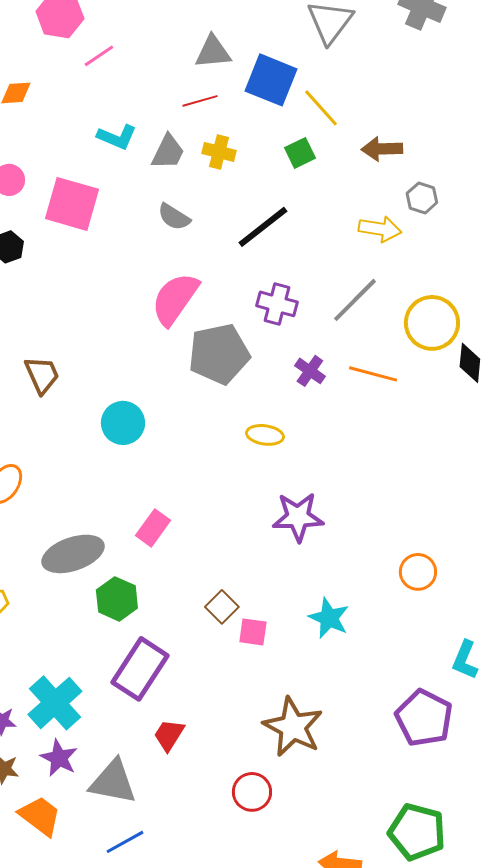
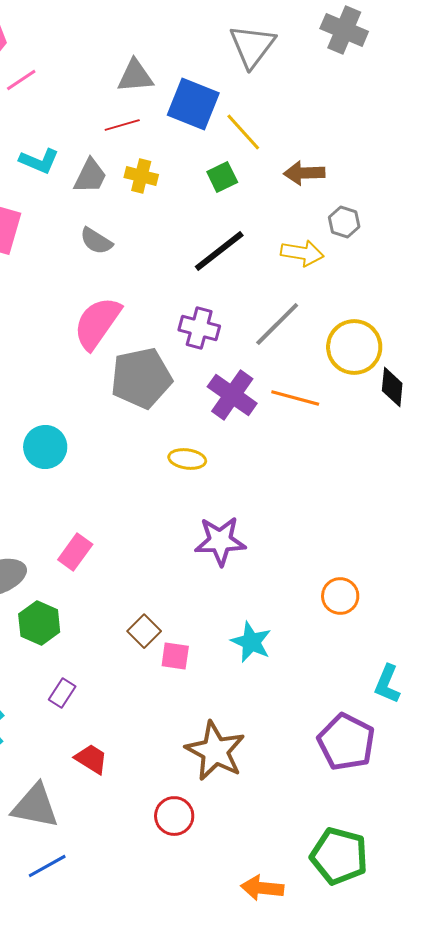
black line: (263, 227) -> (219, 251), moved
purple cross: (310, 371) -> (232, 395), size x1.6
purple rectangle: (140, 669) -> (62, 693), size x0.5
red trapezoid: (169, 735) -> (91, 759), turned 90

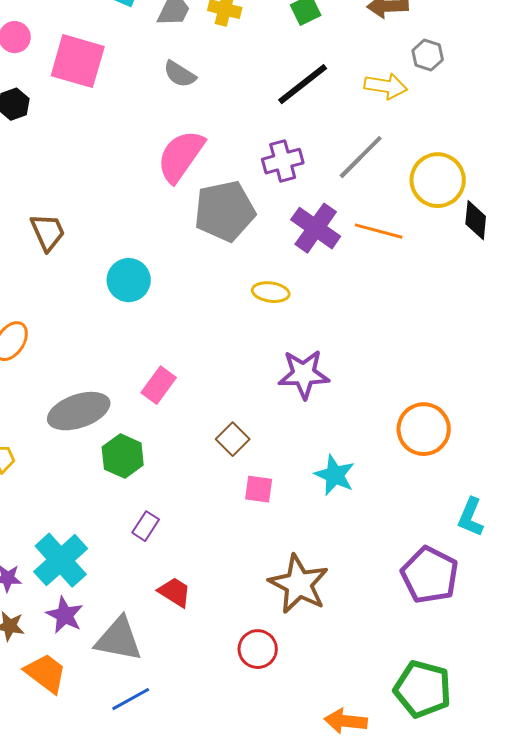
purple cross: (199, 328) -> (283, 161), turned -30
orange circle: (340, 596) -> (424, 429), size x1.4
brown square: (144, 631) -> (233, 439), moved

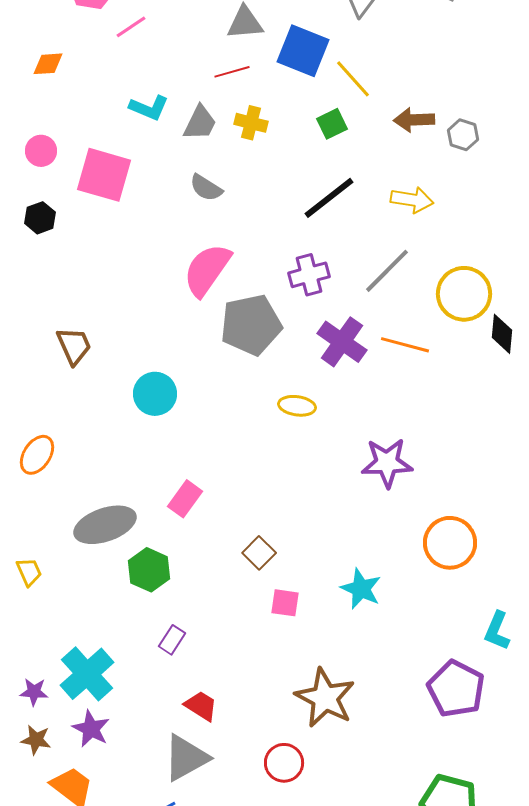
gray hexagon: (428, 55) -> (463, 135), moved
purple star: (304, 374) -> (387, 463), moved
gray triangle: (119, 639) -> (186, 758), moved, turned -40

